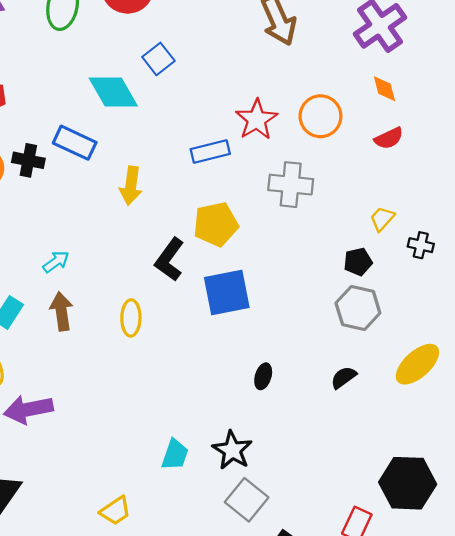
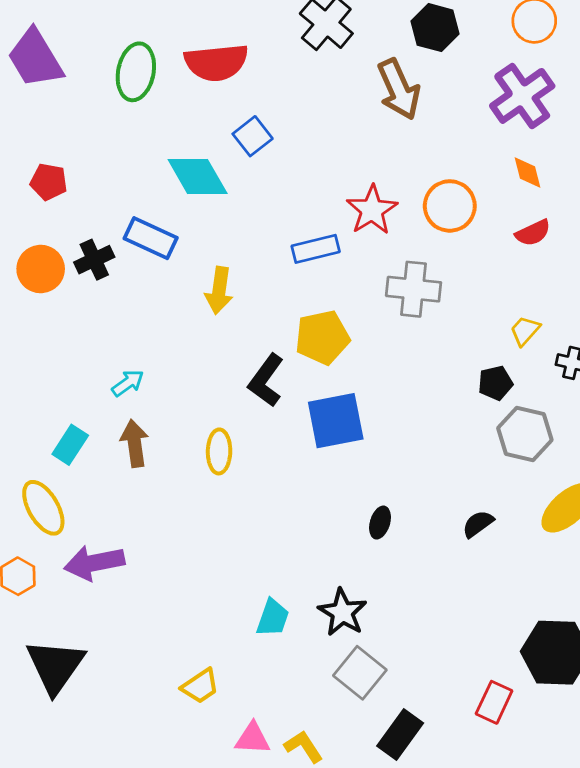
black cross: (28, 160) -> (94, 260), turned -36
gray hexagon: (358, 308) -> (525, 434), moved

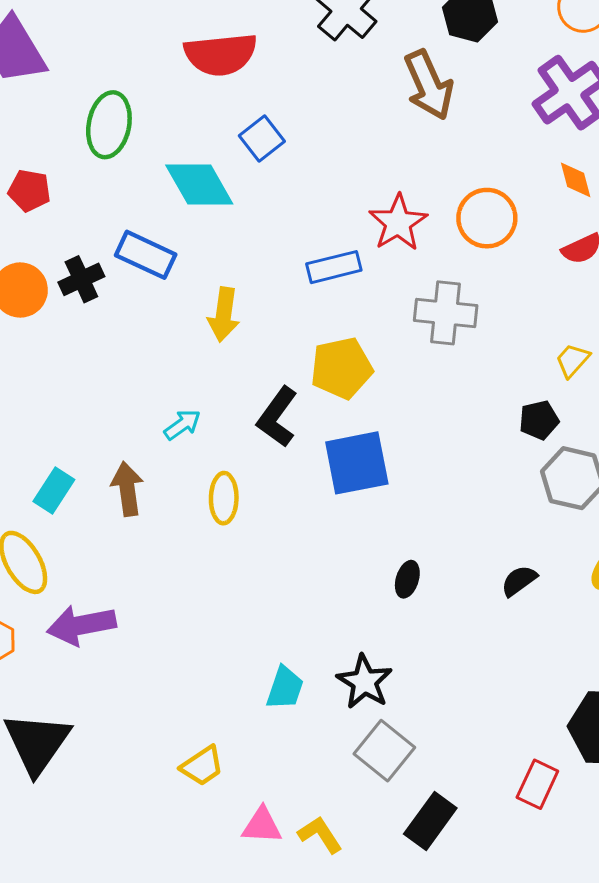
green ellipse: (136, 72) -> (109, 125), moved
cyan arrow: (128, 383) -> (182, 425), moved

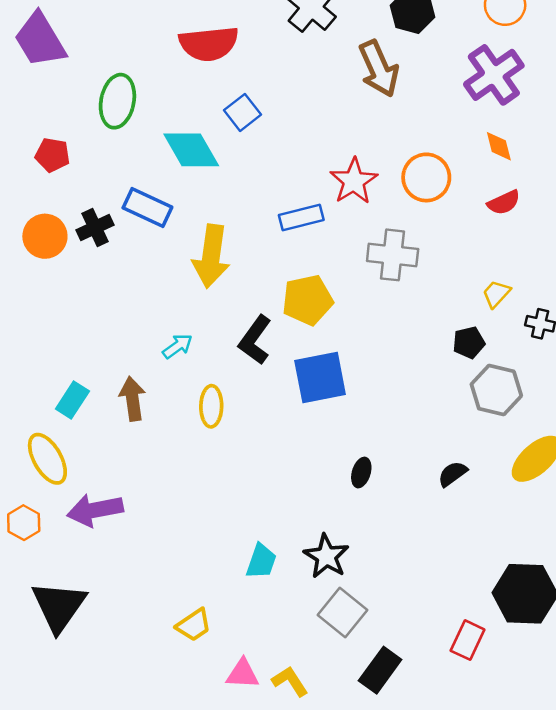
yellow arrow: (224, 314) -> (211, 256), size x1.4

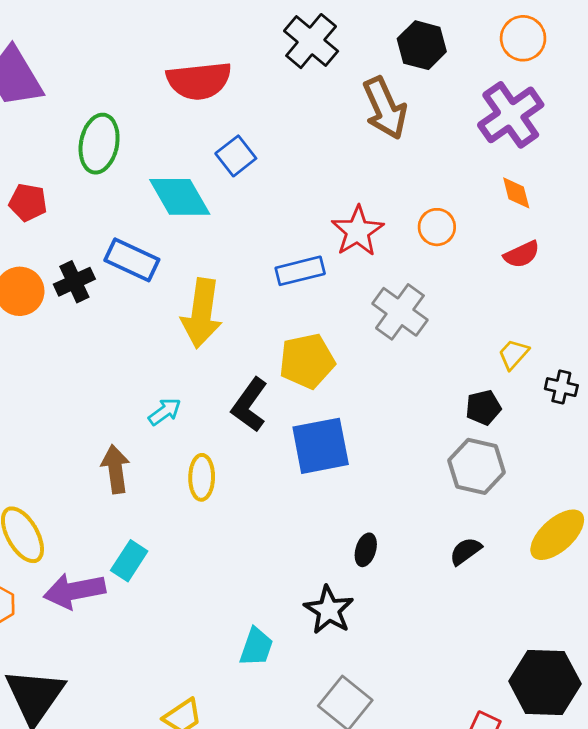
orange circle: (426, 177) -> (437, 227), size x0.7
gray cross: (393, 255) -> (400, 312), turned 30
gray hexagon: (496, 390) -> (477, 466), moved
cyan rectangle: (72, 400) -> (129, 561), moved
black star: (326, 556) -> (329, 610), moved

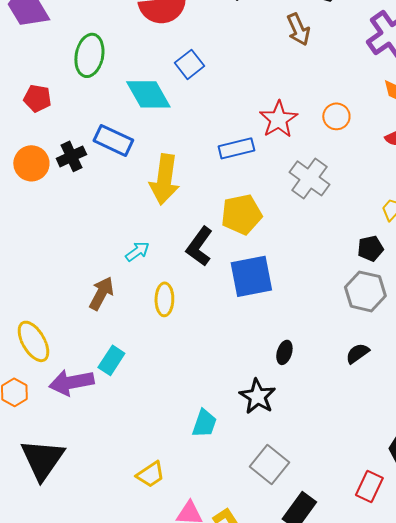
brown arrow: (385, 108) -> (298, 29), size x0.7
brown arrow: (115, 469) -> (101, 293), turned 36

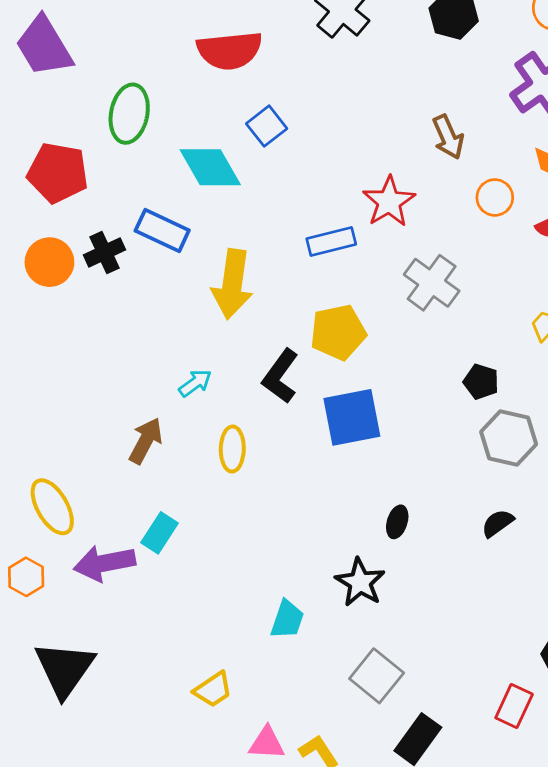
brown arrow: (298, 29) -> (448, 137), moved
red pentagon: (37, 98) -> (58, 173), size x1.6
orange circle: (336, 116) -> (495, 197), moved
black pentagon: (370, 248) -> (481, 382), moved, turned 30

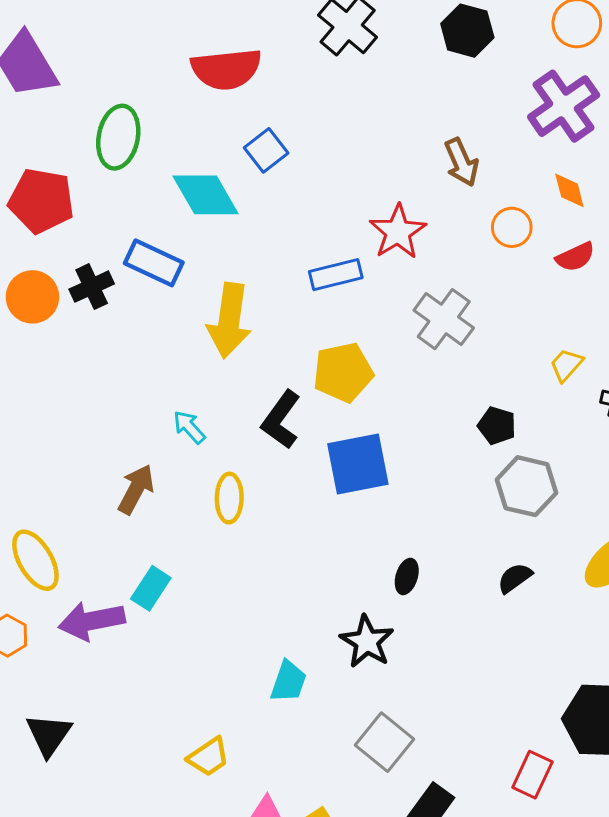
cyan arrow: (195, 383) -> (189, 427), turned -96
black triangle: (65, 669) -> (49, 735), size x0.7

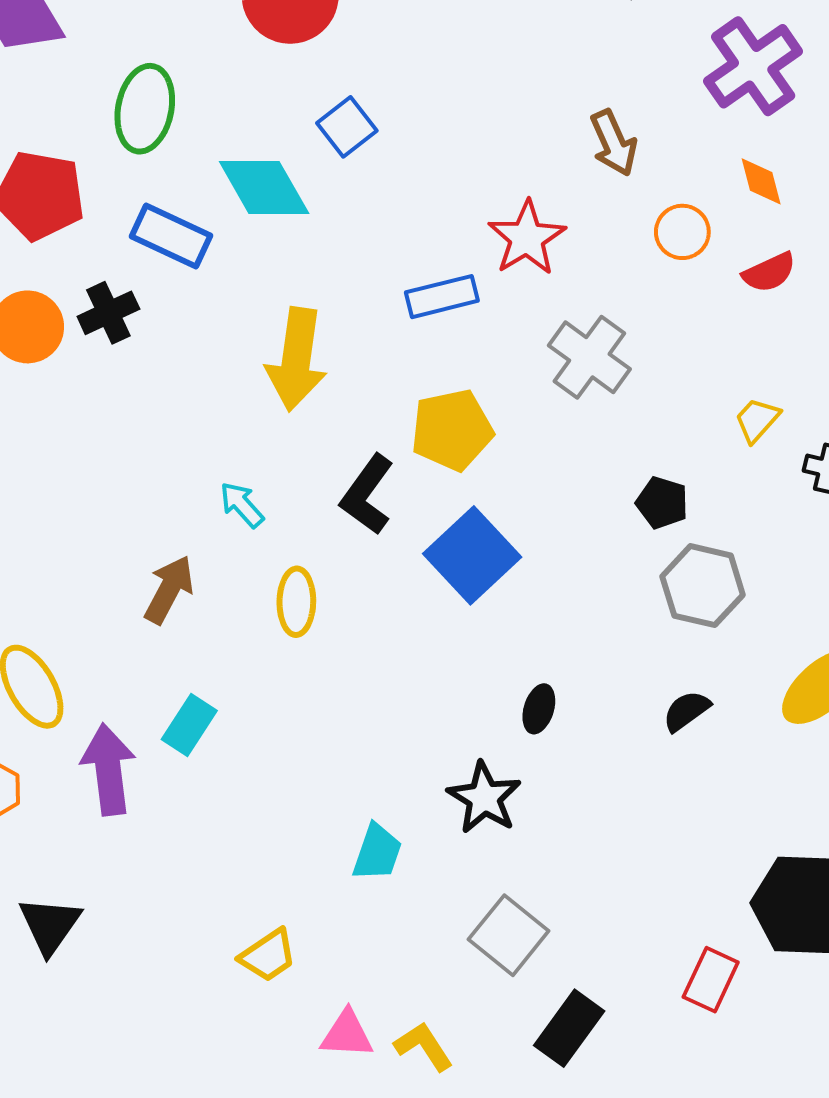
blue rectangle: (154, 263) -> (171, 236), moved
blue square: (358, 464) -> (472, 555), turned -32
purple arrow: (92, 621) -> (108, 770), turned 94

